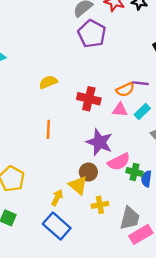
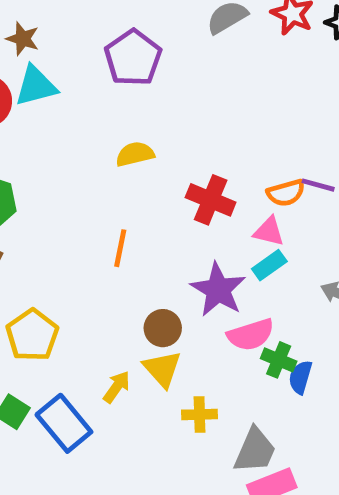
purple pentagon: (92, 34) -> (133, 58), moved
cyan rectangle: (142, 112) -> (269, 265), moved
brown circle: (88, 172) -> (163, 328), moved
blue rectangle: (57, 226) -> (64, 423), moved

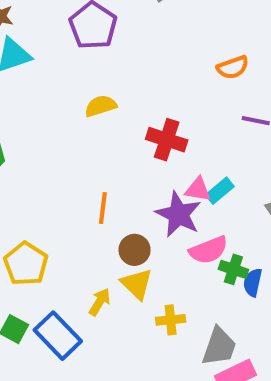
orange semicircle: (286, 193) -> (233, 67), moved
pink triangle: (269, 231) -> (198, 189), moved
orange line: (120, 248) -> (103, 208), moved

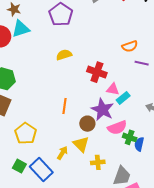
orange semicircle: (233, 67) -> (130, 46), moved
pink triangle: (198, 189) -> (113, 89), moved
brown circle: (135, 250) -> (87, 124), moved

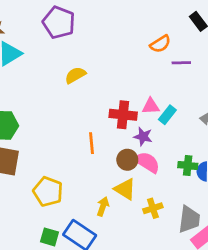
red cross: (97, 72) -> (123, 115), moved
purple star: (102, 110) -> (143, 137), size x0.6
pink semicircle: (117, 128) -> (147, 162), moved, turned -114

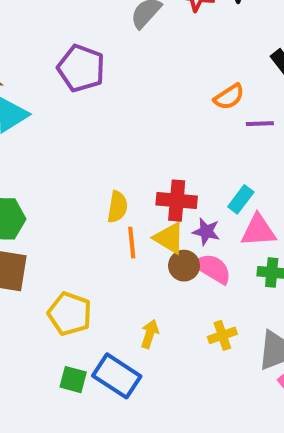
yellow semicircle: (75, 75) -> (117, 207), moved, turned 130
pink triangle: (151, 106) -> (258, 231), moved, size x1.4
yellow triangle: (125, 189) -> (169, 238), moved

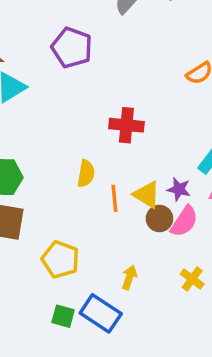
red cross: (177, 201) -> (126, 125), moved
yellow semicircle: (117, 207) -> (86, 174), moved
pink semicircle: (213, 269) -> (184, 221), turned 92
yellow cross: (222, 335) -> (192, 279), turned -35

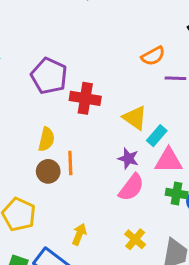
purple pentagon: (72, 48) -> (49, 76), moved
yellow triangle: (147, 195) -> (135, 118), moved
brown circle: (159, 219) -> (48, 171), moved

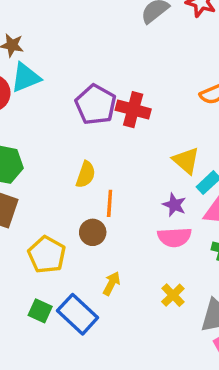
red cross: (85, 98) -> (133, 110), moved
brown circle: (48, 171) -> (93, 232), moved
pink semicircle: (131, 187) -> (174, 237), turned 44

